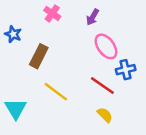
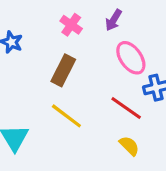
pink cross: (52, 13) -> (71, 25), moved
brown rectangle: (39, 56) -> (63, 70), moved

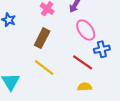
yellow semicircle: (129, 146) -> (85, 87), turned -48

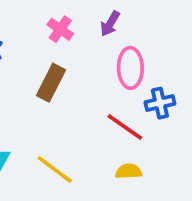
pink ellipse: (86, 30) -> (130, 68), turned 35
yellow line: (44, 67) -> (55, 169), moved

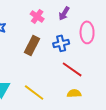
pink ellipse: (130, 68) -> (87, 32), moved
blue cross: (160, 103) -> (61, 43), moved

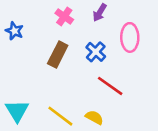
blue cross: (61, 43) -> (96, 52), turned -35
yellow semicircle: (74, 93) -> (94, 117), moved, turned 32

